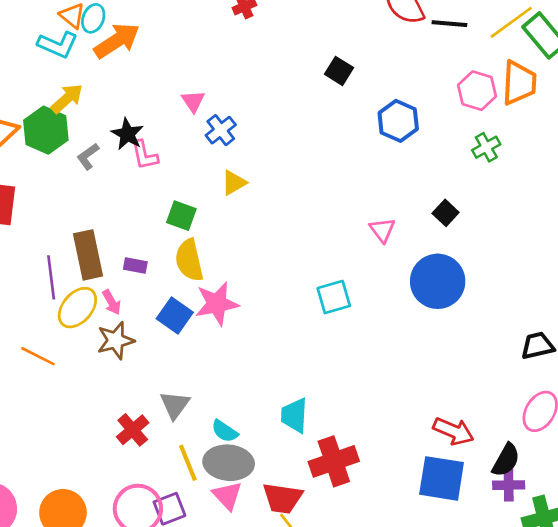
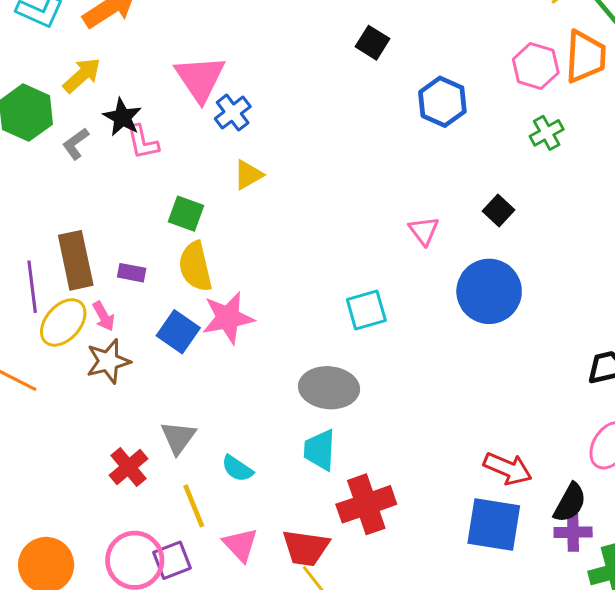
yellow arrow: (67, 99) -> (82, 75), moved
pink triangle: (193, 101) -> (200, 78), size x1.8
gray ellipse: (229, 463) -> (329, 388), moved

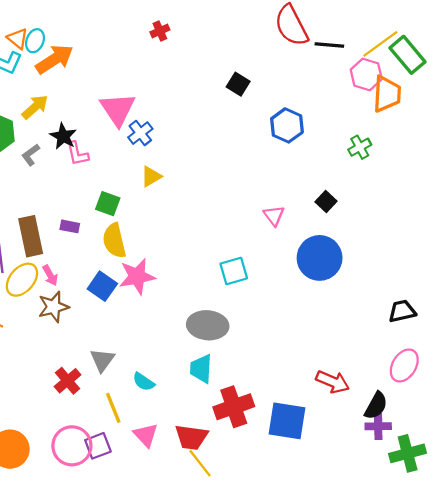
pink hexagon: (536, 66) -> (366, 74), moved
purple rectangle: (132, 273) -> (70, 226), moved
blue square: (494, 525) -> (287, 421), moved

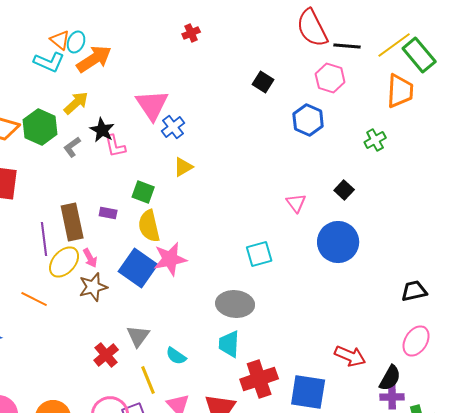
pink hexagon: (366, 74) -> (330, 78), moved
blue square: (102, 286) -> (138, 268), size x1.4

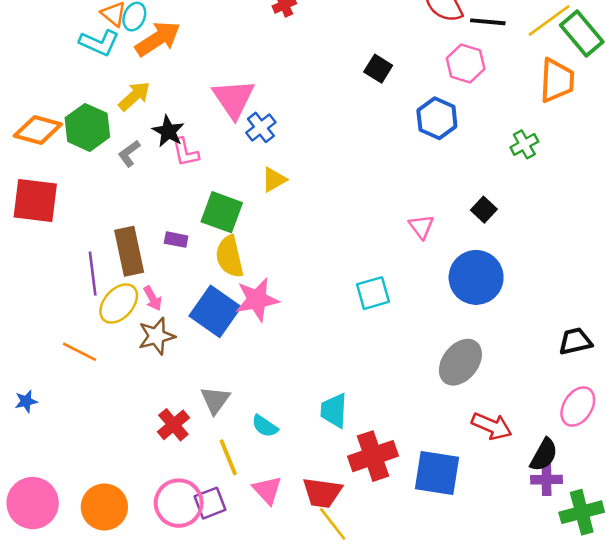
green square: (143, 192) -> (222, 212), size x1.4
gray ellipse: (235, 304) -> (460, 362), moved, turned -57

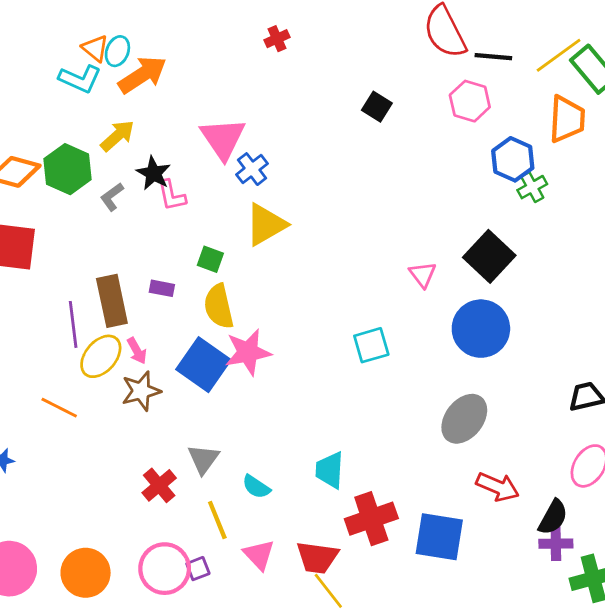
blue hexagon: (437, 118) -> (513, 159), moved
yellow triangle: (274, 180) -> (266, 225), size x1.6
black square: (484, 210) -> (489, 256), size x1.8
green square: (222, 212) -> (210, 259), size x0.6
purple square: (210, 503) -> (198, 569), size x0.7

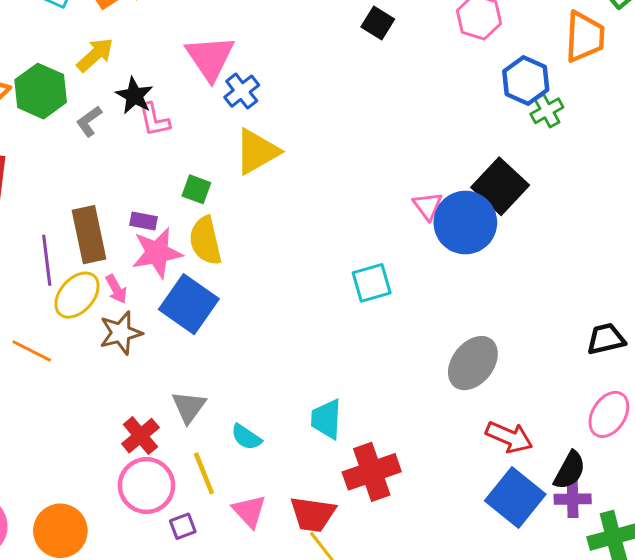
blue circle: (481, 329) -> (465, 223), moved
pink star: (248, 352) -> (157, 253), moved
blue square: (439, 537) -> (515, 498), moved, turned 30
pink circle: (165, 569) -> (147, 485), moved

